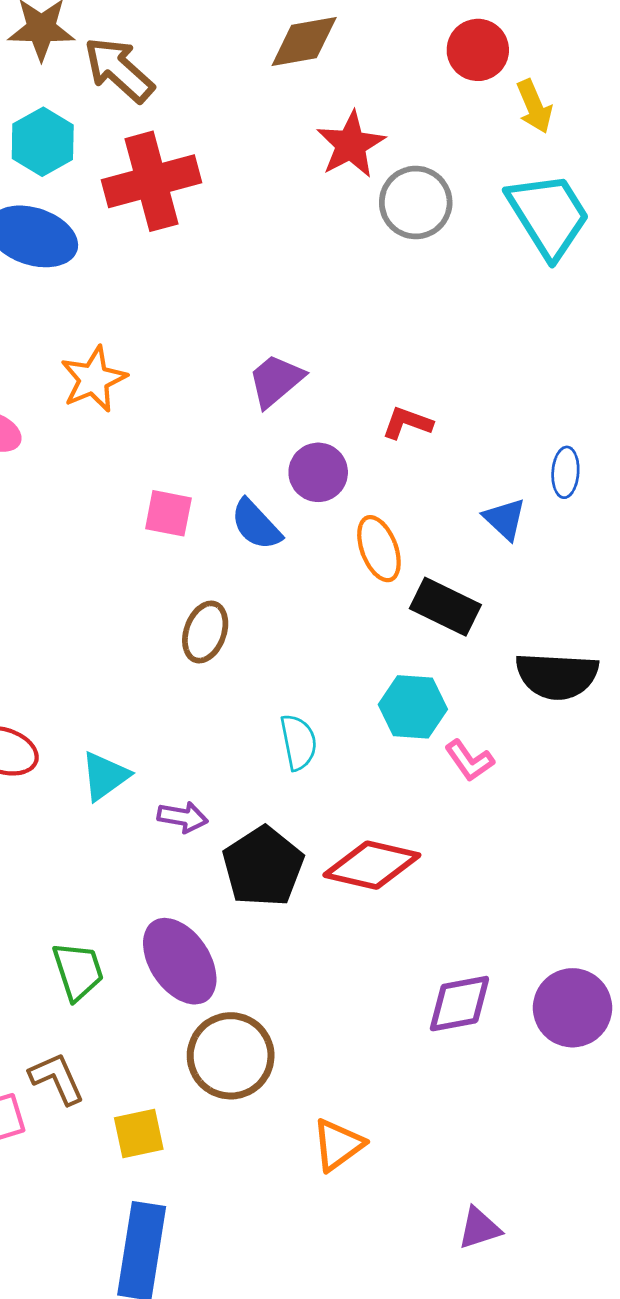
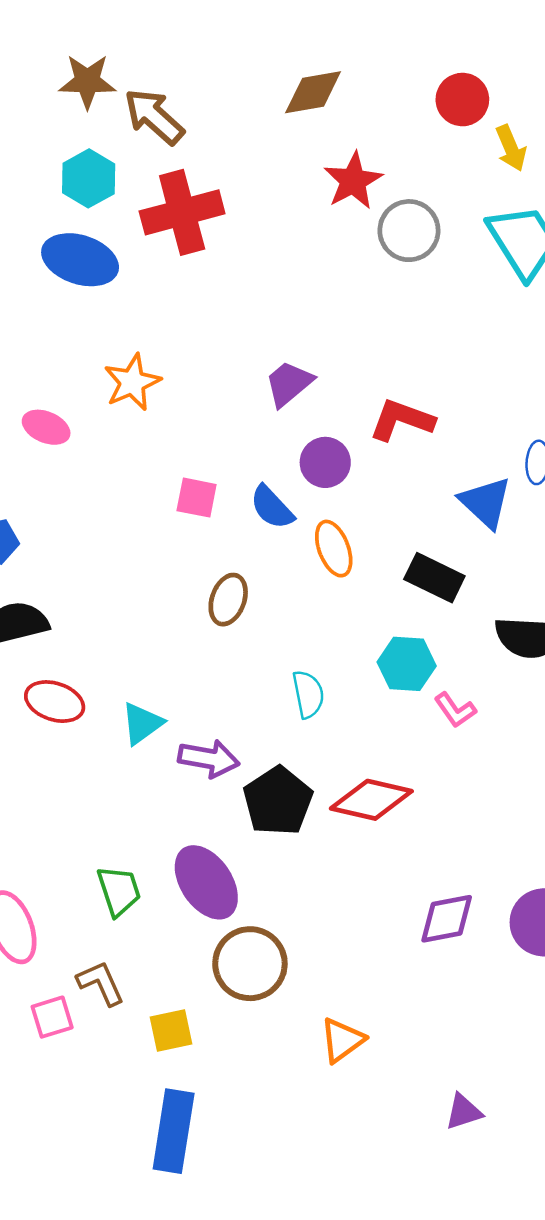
red L-shape: (407, 423) -> (402, 420), size x1.5
blue triangle: (505, 519) -> (485, 502), size x1.4
orange ellipse: (379, 549) -> (334, 549), moved
purple arrow: (183, 817) -> (209, 759), size x1.4

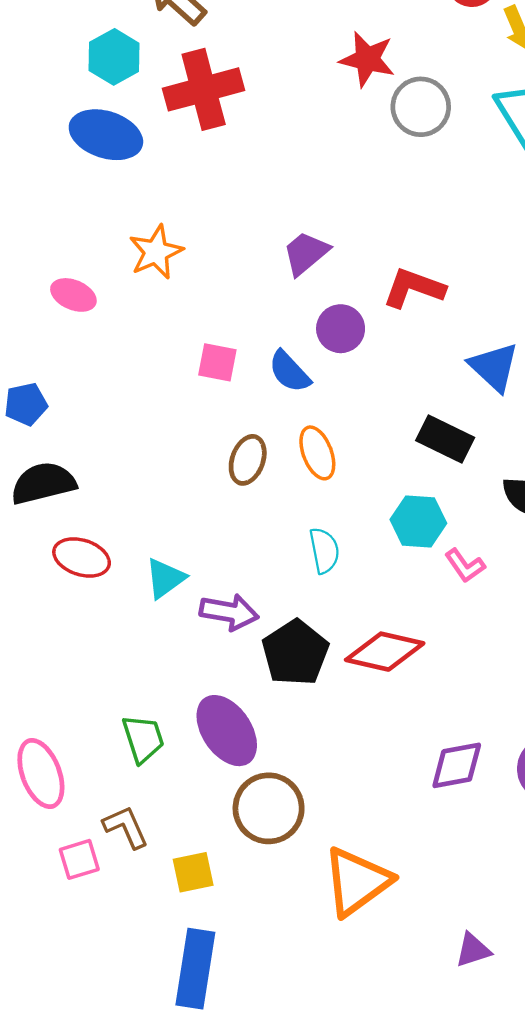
red star: (353, 181) -> (367, 59), turned -30
orange ellipse: (334, 549) -> (317, 453), moved
orange triangle: (342, 1040) -> (357, 882), size x1.6

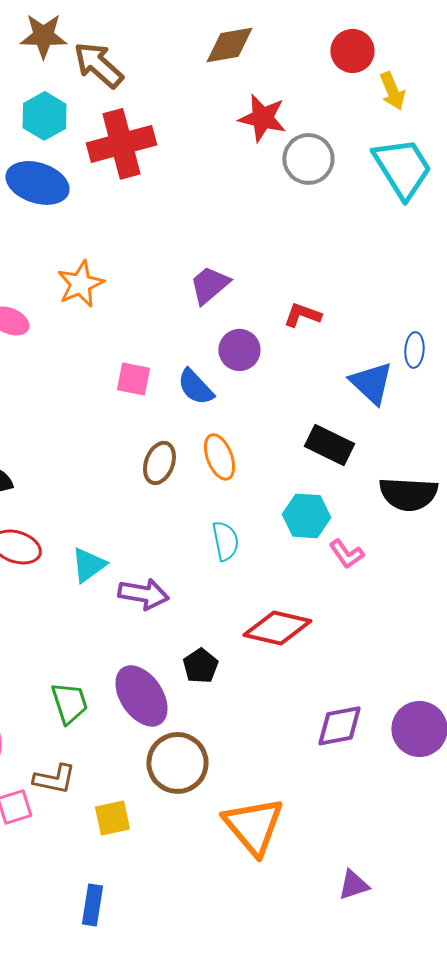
red L-shape: (414, 288) -> (302, 315), size x0.7
black pentagon: (295, 653) -> (200, 666), moved, size x0.6
brown L-shape: (126, 827) -> (54, 779), turned 126
orange triangle: (357, 882) -> (253, 826), turned -34
blue rectangle: (195, 969) -> (92, 905), moved, size x0.6

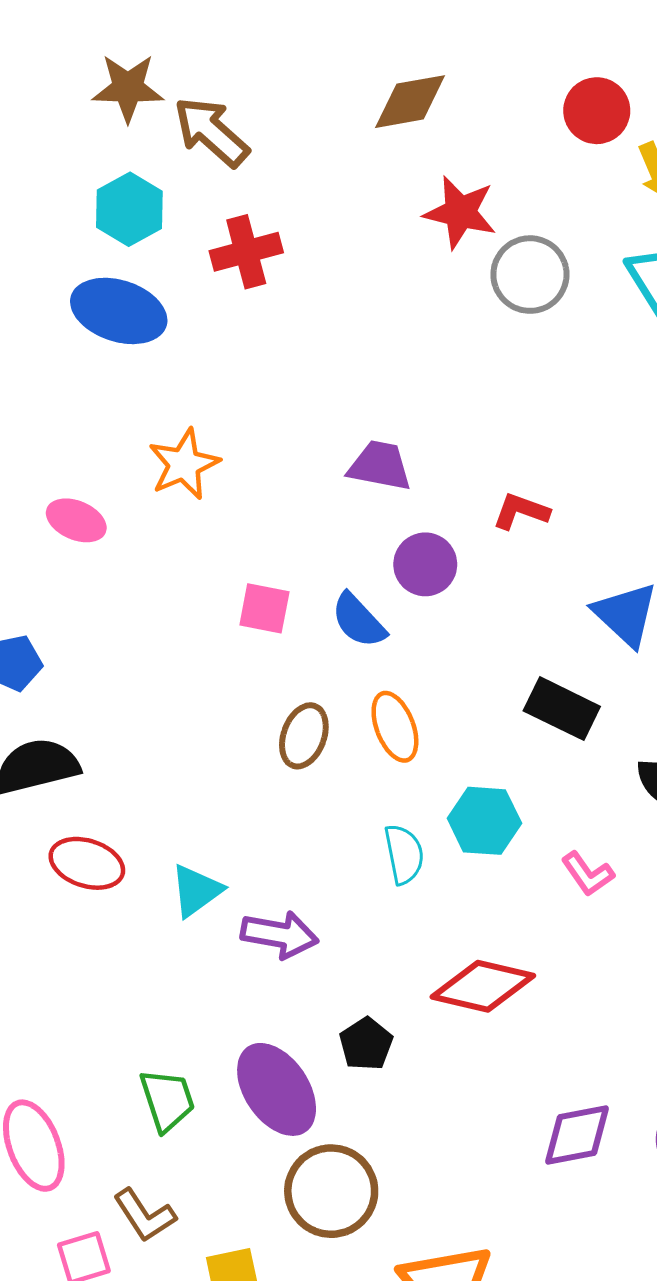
red cross: (121, 144) -> (246, 252), size x0.7
purple trapezoid: (209, 285) -> (380, 466), turned 51
cyan hexagon: (306, 516) -> (484, 821), moved
brown L-shape: (54, 779) -> (145, 1215), turned 45

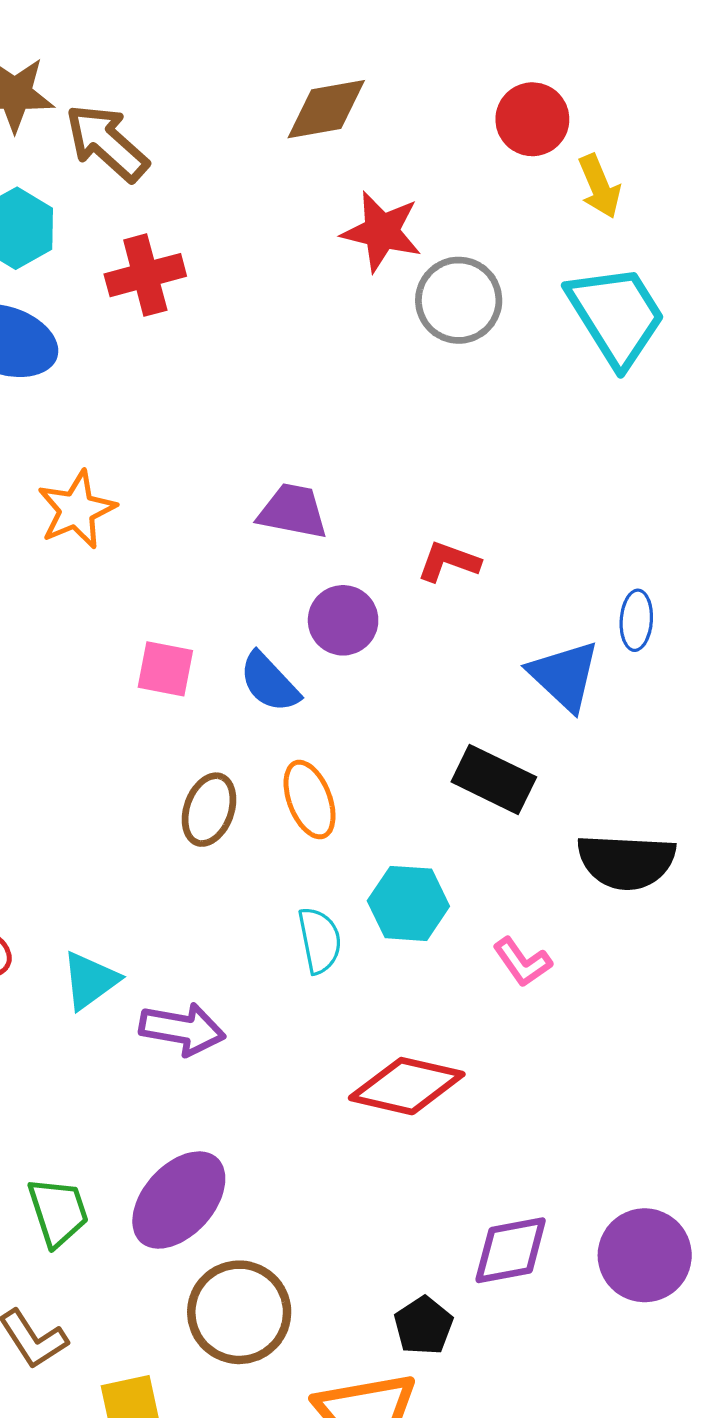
black pentagon: (366, 1044) -> (423, 1326), moved
purple ellipse: (277, 1089) -> (179, 1200), turned 76

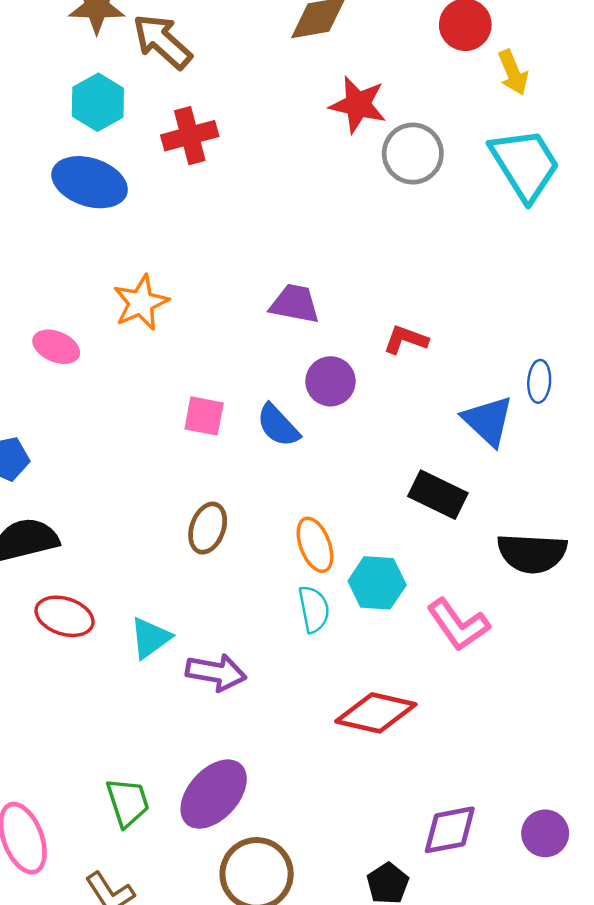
orange ellipse: (310, 800) -> (315, 545), moved
brown ellipse: (209, 810) -> (208, 528), moved
pink L-shape: (522, 962) -> (458, 625), size x1.5
purple circle: (645, 1255) -> (545, 833), size x0.7

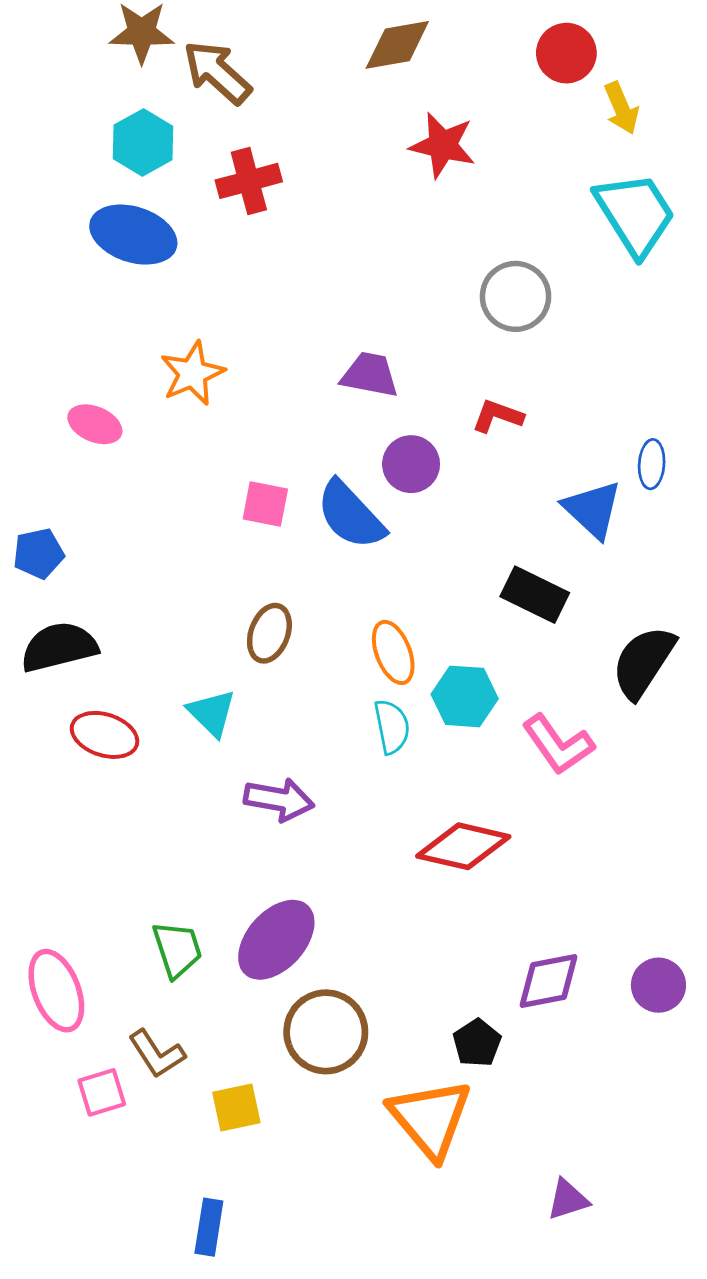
gray circle: (413, 154) -> (516, 296), moved
blue semicircle: (278, 425) -> (351, 515), size x1.4
black semicircle: (532, 553) -> (643, 662), turned 120
cyan triangle: (150, 638) -> (212, 713), moved, turned -39

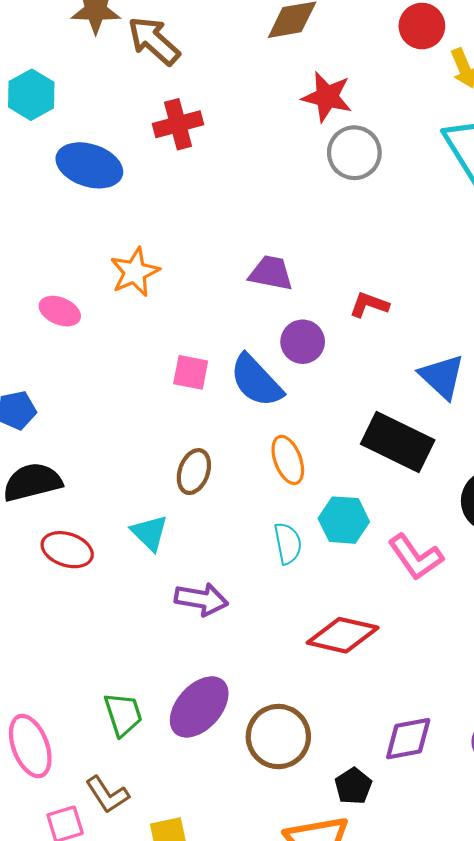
cyan hexagon: (143, 142) -> (31, 95), moved
gray circle: (516, 296) -> (354, 153), moved
black rectangle: (535, 595) -> (398, 442), size x1.4
orange ellipse: (393, 652) -> (288, 460), moved
brown circle: (326, 1032) -> (278, 737), moved

